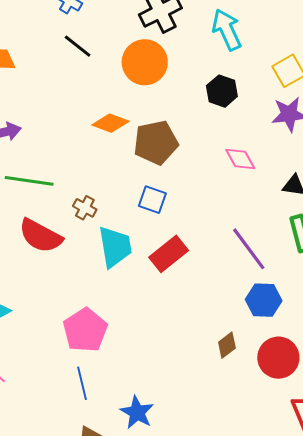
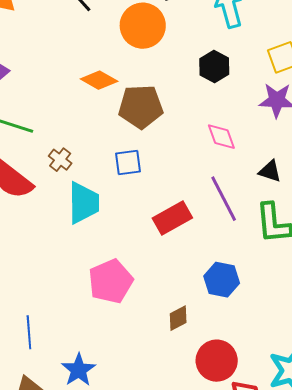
blue square: (152, 200) -> (128, 162), turned -36
purple line: (249, 249) -> (224, 199), moved
red rectangle: (169, 254) -> (172, 218), moved
pink pentagon: (85, 330) -> (111, 281), moved
red circle: (278, 358) -> (217, 361), moved

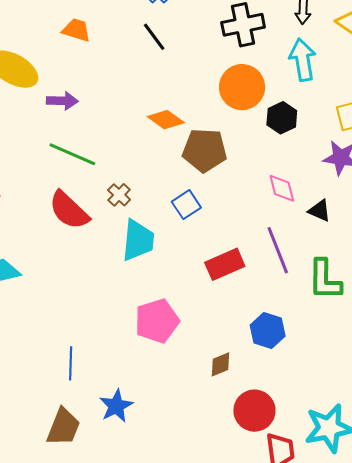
orange circle: (143, 26) -> (242, 87), moved
blue square: (128, 162) -> (186, 205), turned -32
black triangle: (270, 171) -> (320, 211), moved

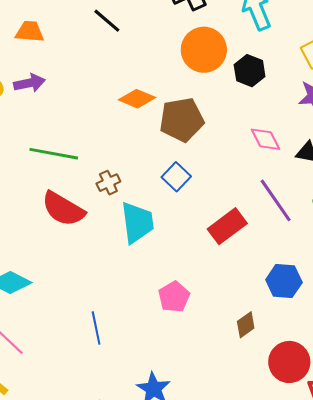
purple arrow: (62, 101) -> (29, 83), moved
brown cross: (119, 195) -> (108, 183), turned 35
pink pentagon: (157, 321) -> (174, 297), size x0.7
blue line: (71, 363) -> (96, 328), moved

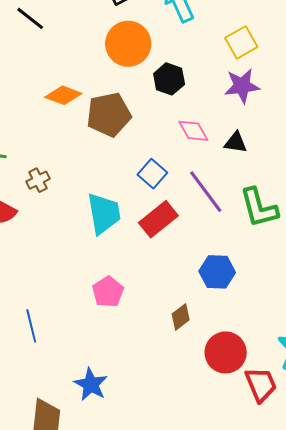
black hexagon: (250, 71) -> (169, 79), moved
blue square: (176, 177) -> (152, 174), moved
cyan trapezoid: (137, 223) -> (104, 213), moved

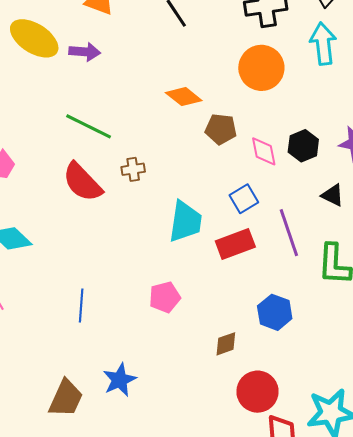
black hexagon: (169, 79) -> (303, 146), moved
brown pentagon: (109, 115) -> (221, 129), size x0.7
pink diamond: (193, 131) -> (264, 151), moved

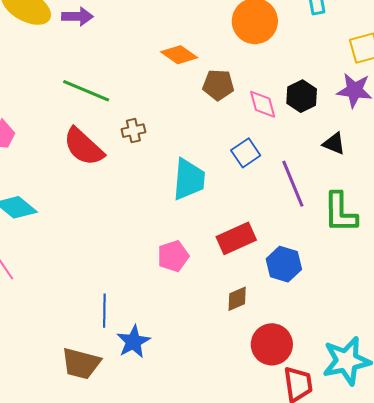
red rectangle: (235, 244) -> (236, 238), moved
blue line: (81, 306) -> (104, 311), moved
brown trapezoid: (66, 398) -> (81, 364), turned 84

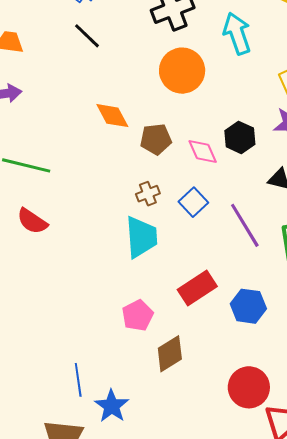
orange diamond: (179, 55) -> (112, 116), turned 36
brown cross: (133, 131) -> (148, 194), moved
red semicircle: (84, 147) -> (32, 221), size x0.7
brown diamond: (237, 299) -> (170, 354), moved, size x1.4

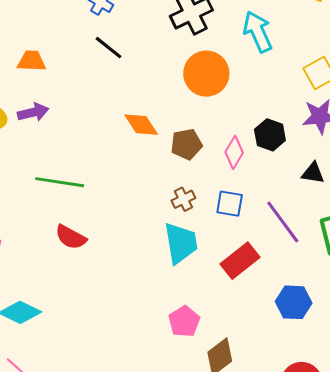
pink diamond: (203, 152) -> (234, 152), turned 60
blue square: (193, 202) -> (230, 204), turned -32
red rectangle: (197, 288) -> (240, 261), moved

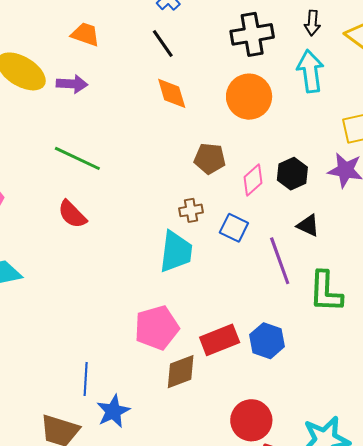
orange diamond: (141, 125) -> (172, 93), moved
black triangle: (313, 173) -> (308, 225), moved
red rectangle: (240, 261) -> (220, 340), moved
pink pentagon: (184, 321) -> (157, 328), size x1.4

